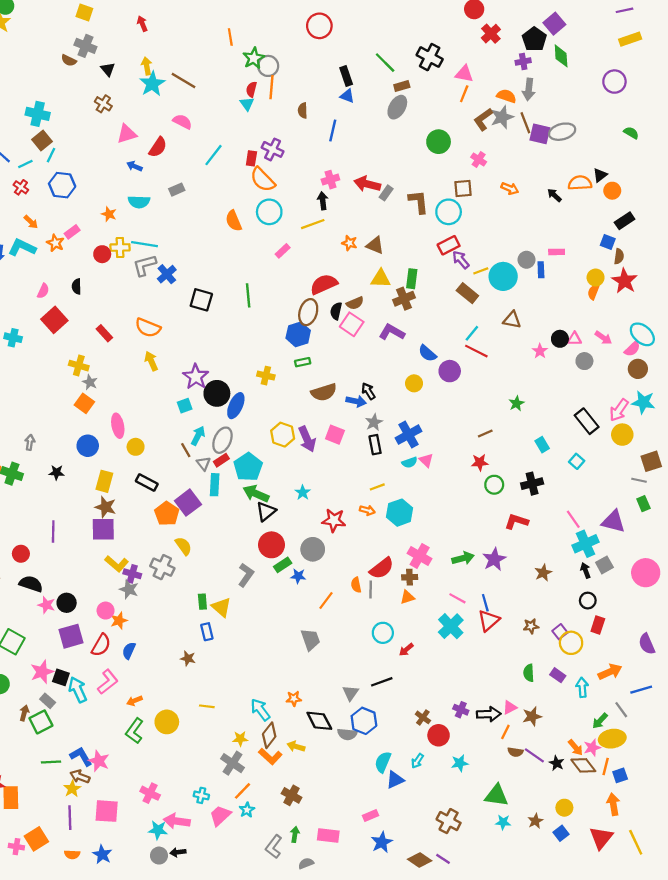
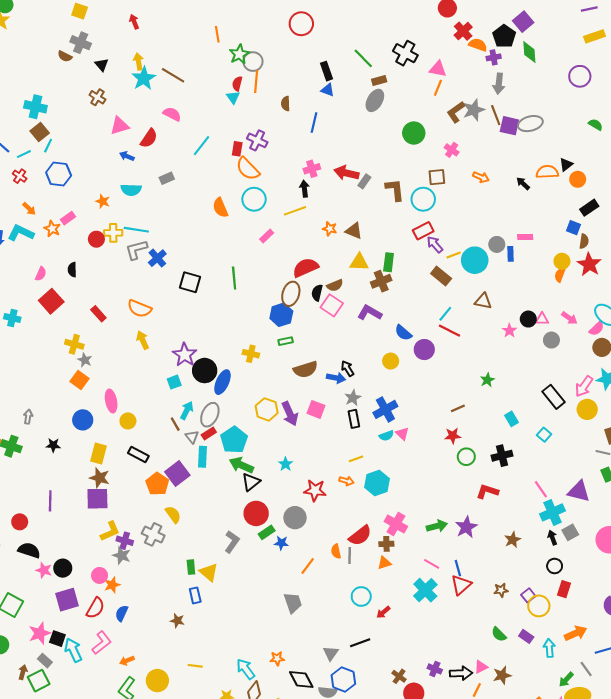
orange semicircle: (506, 96) -> (478, 45), moved
yellow L-shape: (117, 564) -> (110, 531), turned -65
green semicircle: (529, 673) -> (499, 634), turned -42

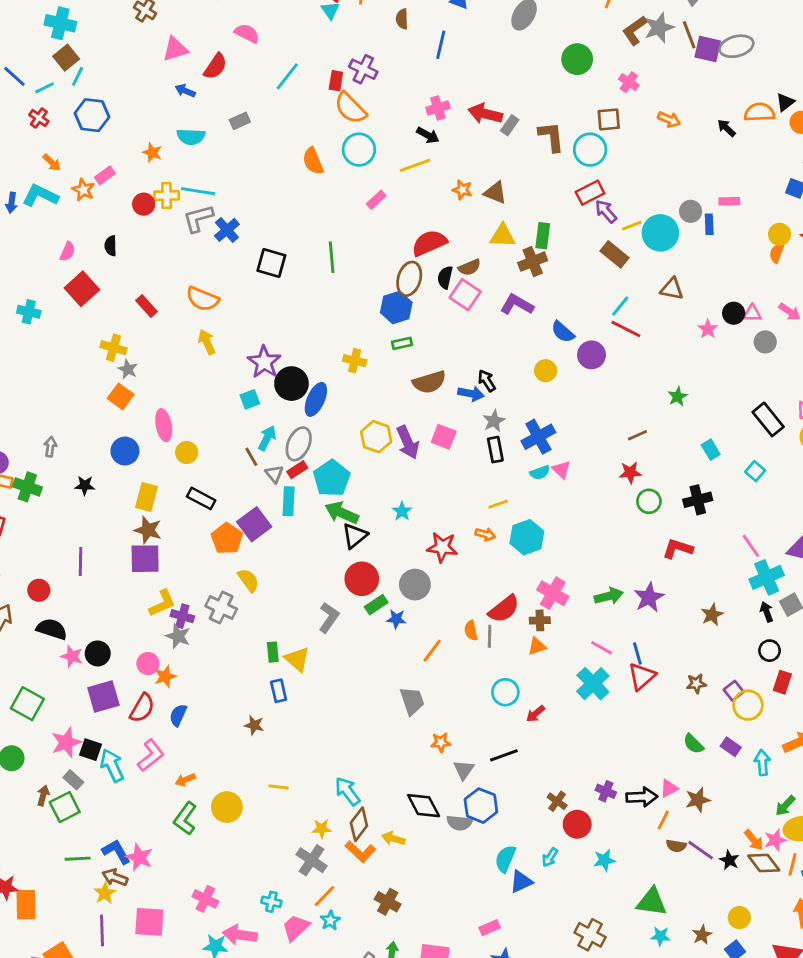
black arrow: (304, 189) -> (428, 135), turned 126
orange star: (277, 658) -> (441, 742), moved

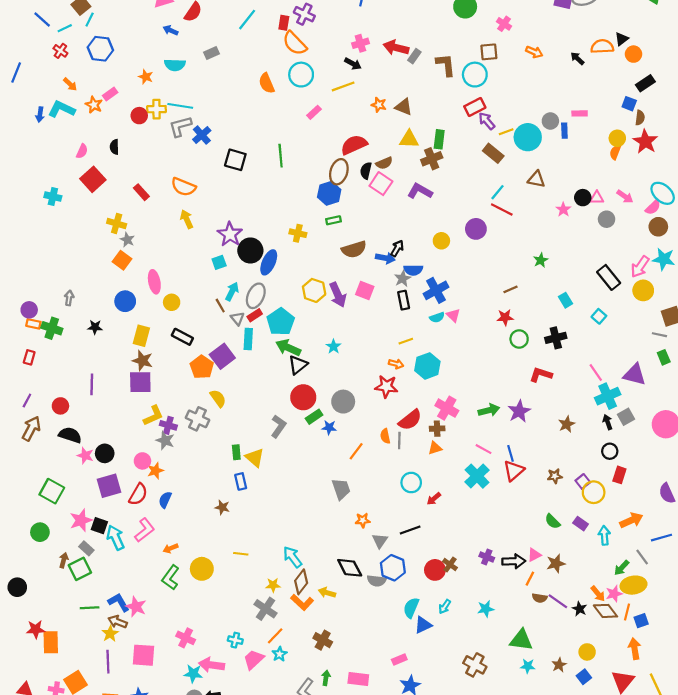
blue semicircle: (563, 332) -> (413, 270), moved, turned -42
black arrow: (487, 381) -> (397, 248), turned 63
red star: (442, 547) -> (386, 386), moved
red circle: (577, 824) -> (435, 570), moved

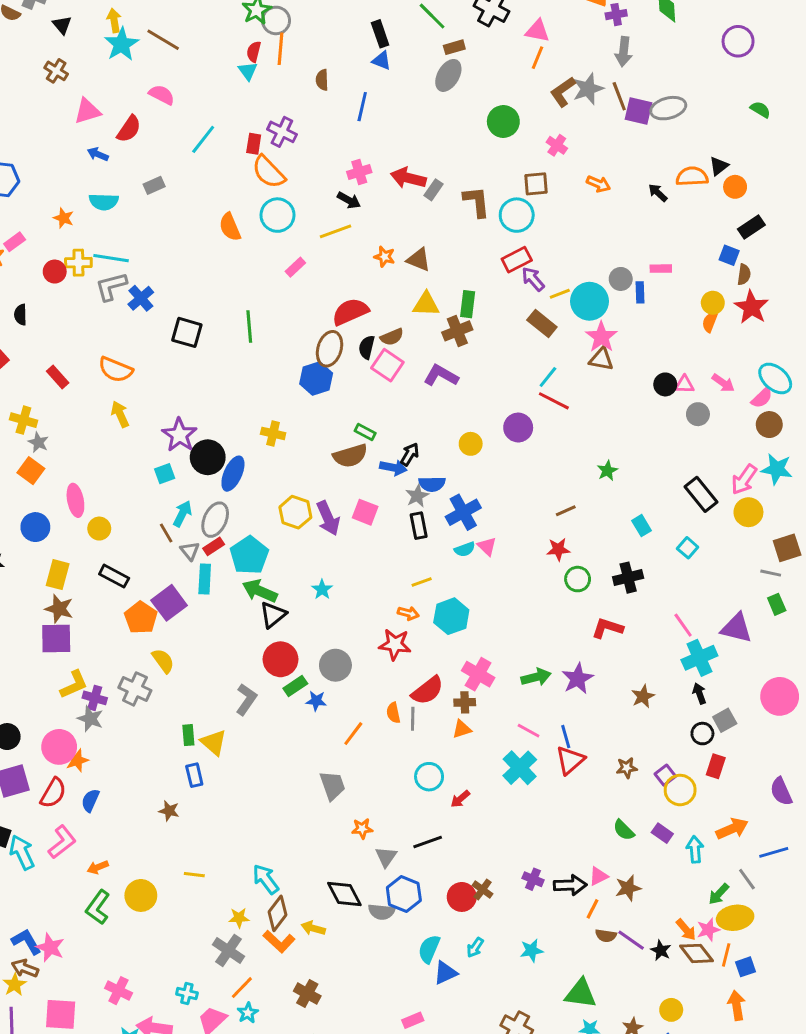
pink star: (563, 209) -> (601, 337), moved, size x1.5
green rectangle: (333, 220) -> (365, 432), moved, turned 40
gray square: (626, 417) -> (725, 720), moved
pink circle: (142, 461) -> (59, 747), size x1.5

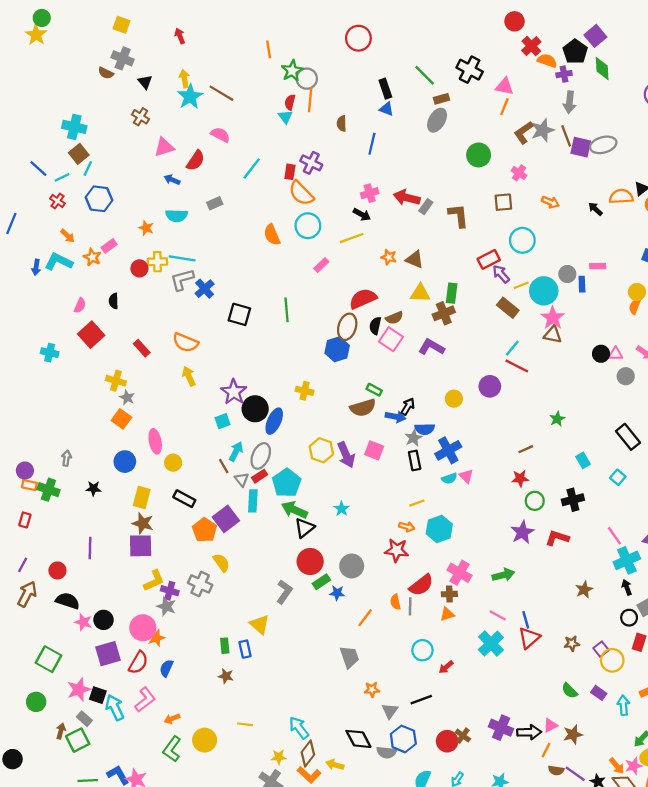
cyan circle: (517, 215) -> (522, 240), moved
purple star: (578, 679) -> (522, 532), moved
green rectangle: (188, 735) -> (225, 646), moved
purple cross: (533, 879) -> (501, 728), size x1.5

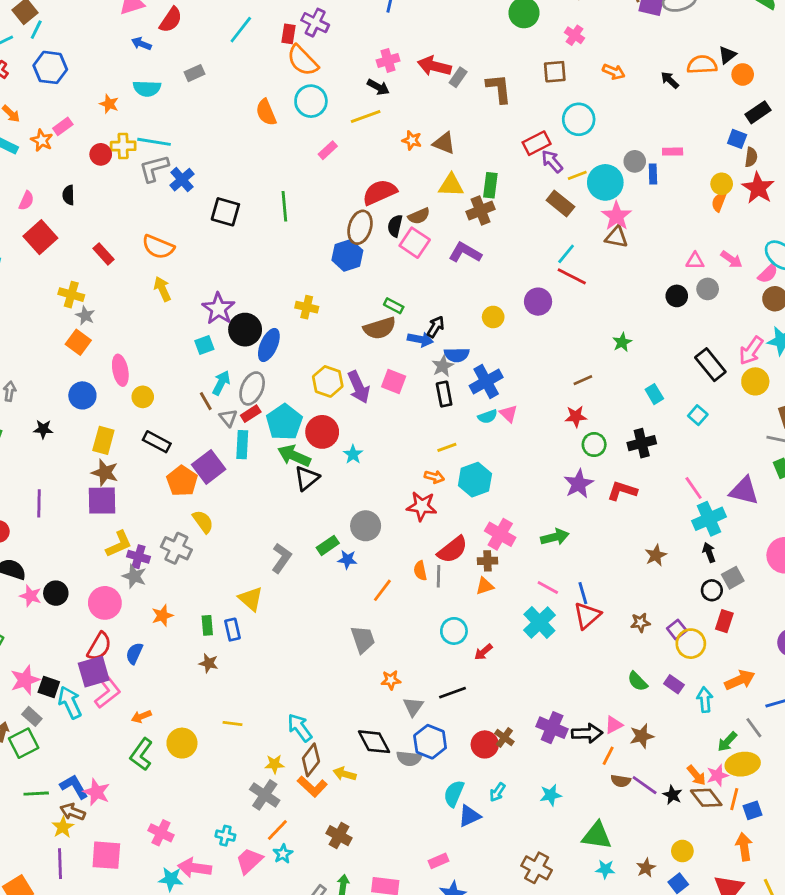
black circle: (601, 354) -> (677, 296), moved
red circle: (310, 562) -> (322, 432), moved
orange star: (156, 638) -> (162, 616), moved
purple square: (108, 654) -> (94, 672), moved

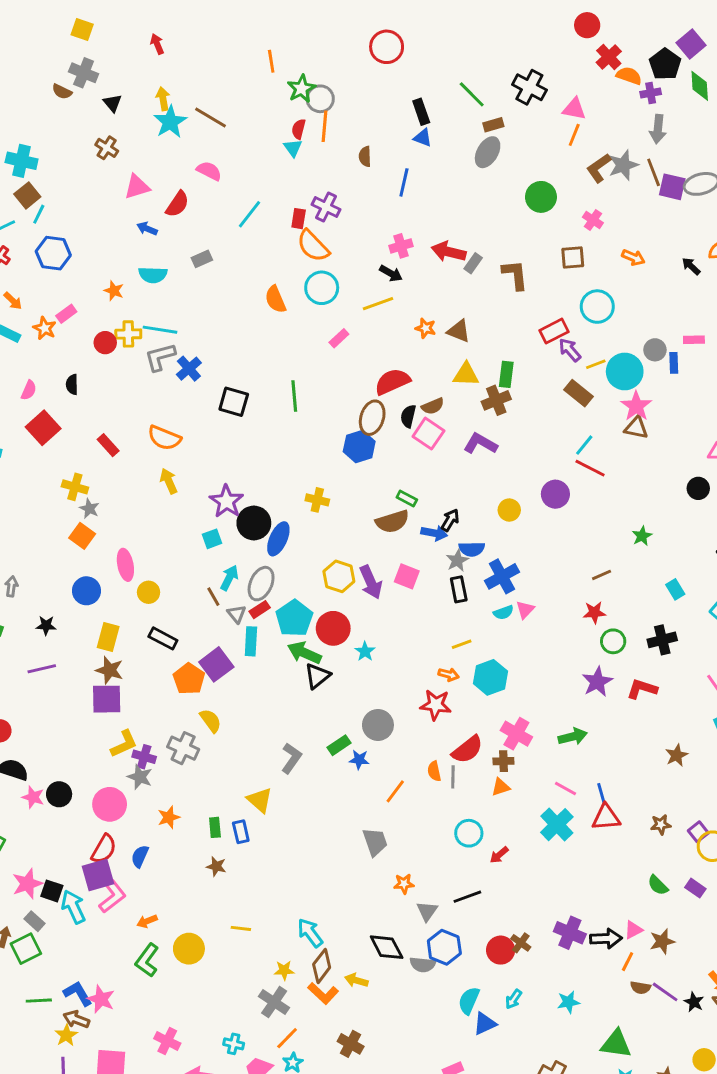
pink triangle: (509, 414) -> (525, 610), turned 30
purple line: (39, 503) -> (42, 669), moved, turned 76
red triangle: (587, 616) -> (606, 817), turned 36

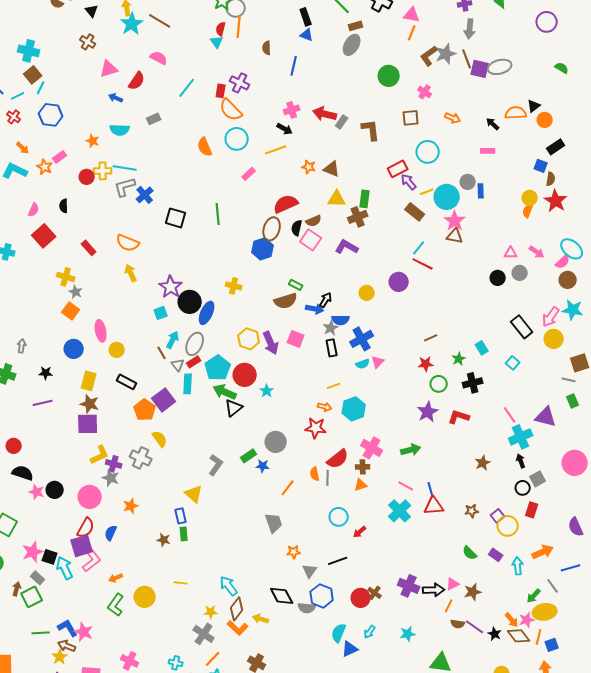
pink rectangle: (694, 340) -> (488, 151), moved
green star: (642, 536) -> (459, 359), moved
green rectangle: (215, 827) -> (184, 534), moved

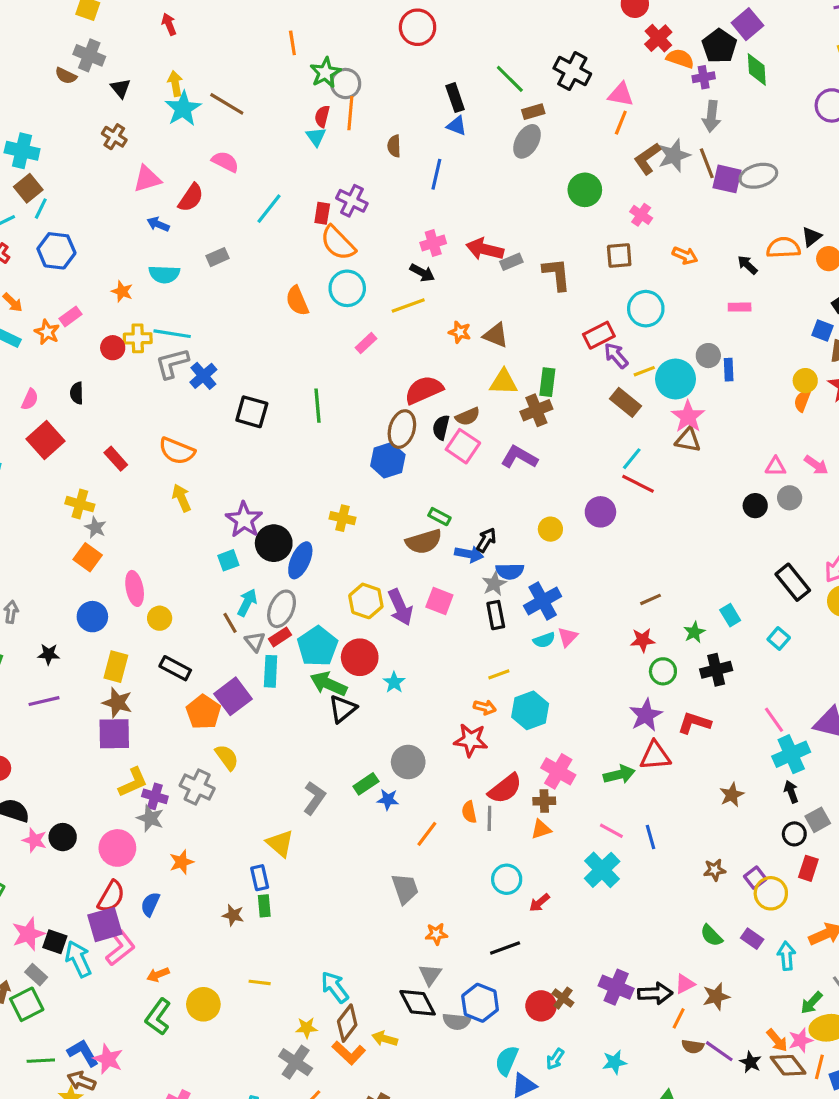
gray rectangle: (342, 122) -> (511, 262), turned 32
red triangle: (434, 506) -> (655, 756), moved
gray triangle: (310, 571) -> (430, 975), moved

